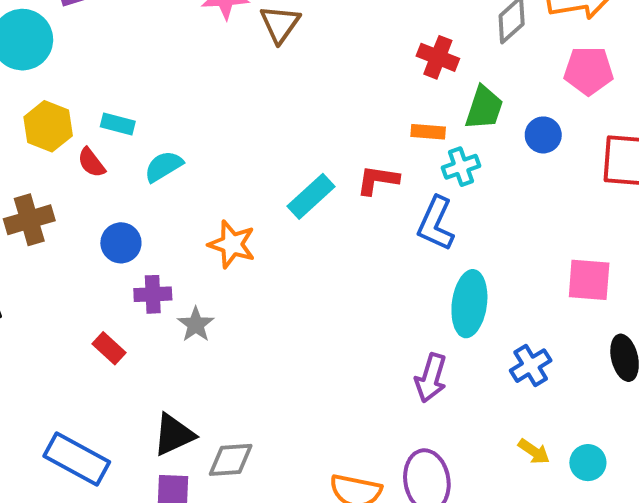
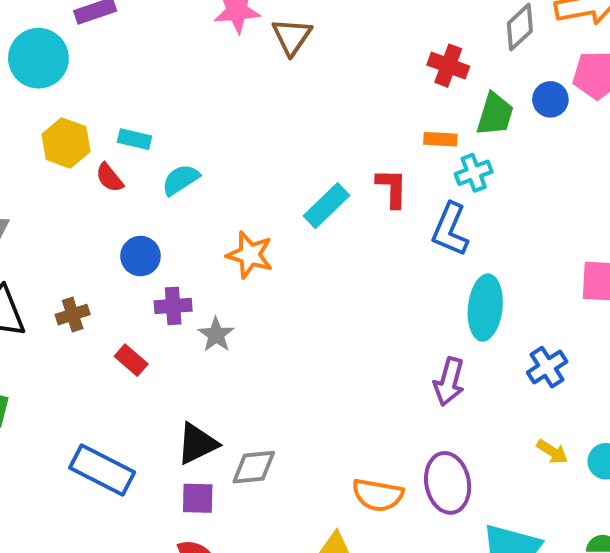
blue circle: (543, 135) -> (550, 99), moved
red L-shape: (378, 180) -> (392, 188), turned 84
brown cross: (29, 220) -> (73, 315), moved, size x0.7

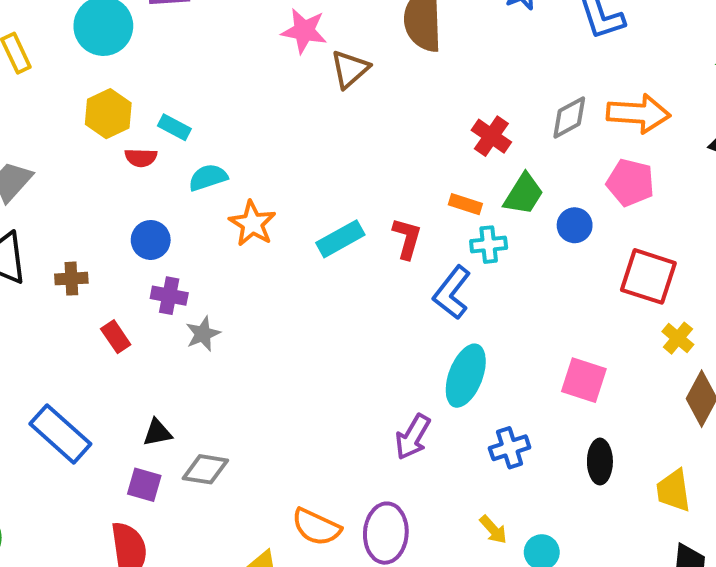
blue circle: (550, 99) -> (575, 225), moved
red semicircle: (109, 178) -> (141, 158), turned -64
orange star: (250, 255) -> (252, 223), moved
black triangle: (197, 444) -> (157, 433), size x0.7

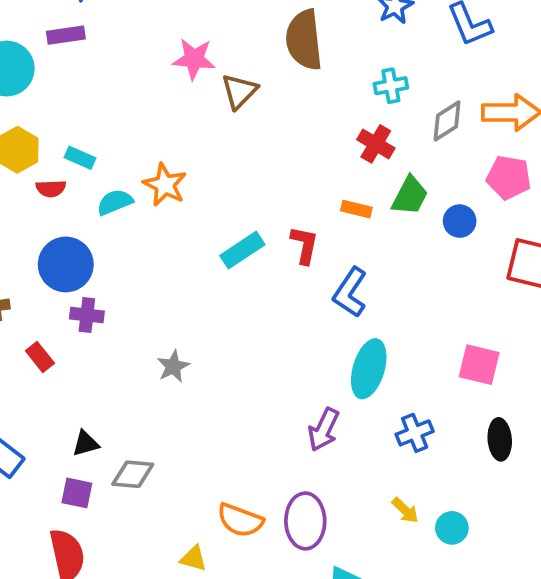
orange star: (252, 223) -> (165, 185), moved
blue circle: (151, 240) -> (66, 264), size x1.5
cyan cross: (489, 245) -> (391, 86), moved
gray star: (203, 334) -> (173, 366), moved

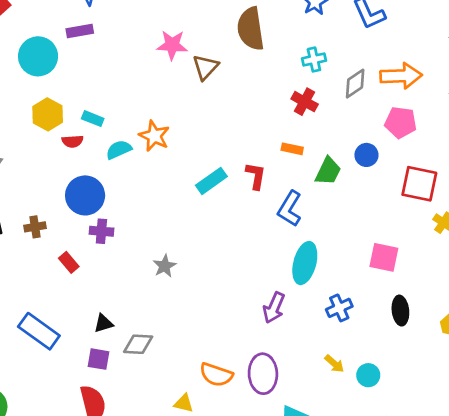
green trapezoid: (410, 196) -> (328, 171), moved

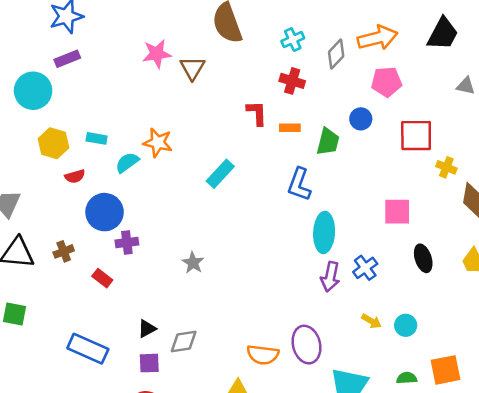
red semicircle: (73, 141) -> (75, 176), moved
red L-shape: (256, 176) -> (257, 113), moved
purple arrow: (274, 308) -> (330, 277), moved

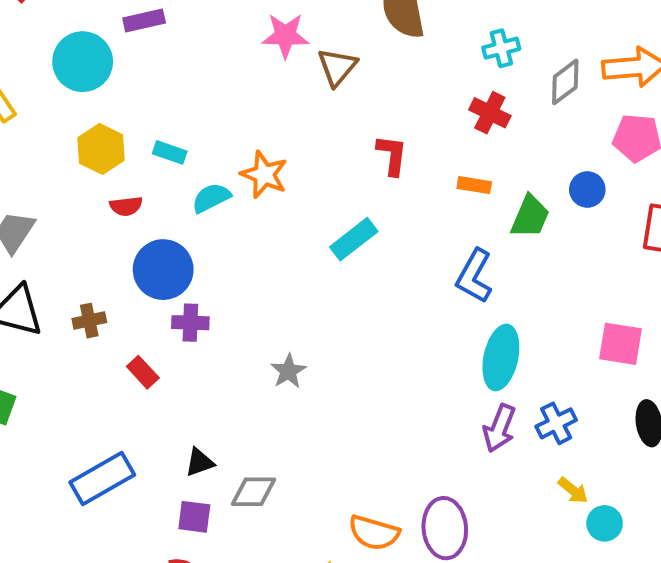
red L-shape: (257, 113) -> (392, 155), moved
yellow arrow: (372, 321) -> (573, 490), moved
blue rectangle: (88, 349) -> (102, 478), turned -63

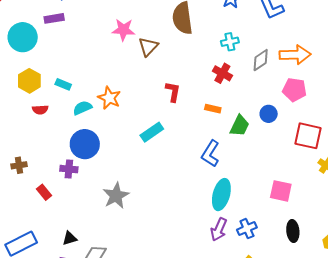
blue circle: (163, 270) -> (85, 144), moved
gray star: (288, 371) -> (116, 196), size x1.5

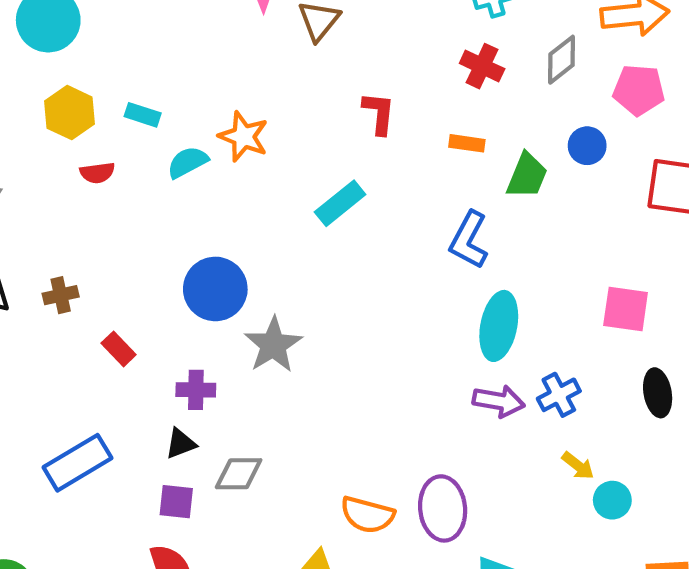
gray diamond: (261, 60) -> (562, 60), moved
blue circle: (85, 144) -> (215, 289), moved
purple cross: (69, 169) -> (196, 390), moved
purple arrow: (219, 229) -> (499, 401), turned -100

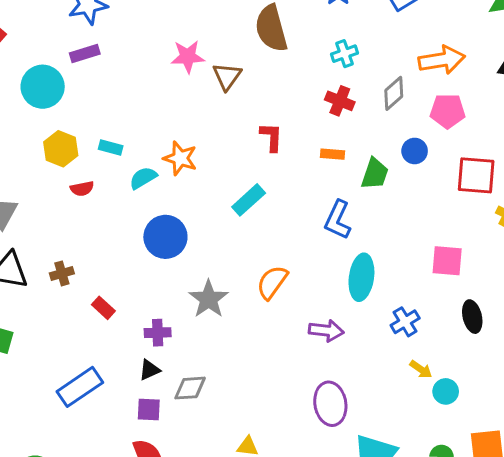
blue circle: (215, 289) -> (165, 237), moved
purple arrow: (499, 401) -> (326, 331), moved
orange semicircle: (367, 515) -> (272, 282), moved, turned 114

